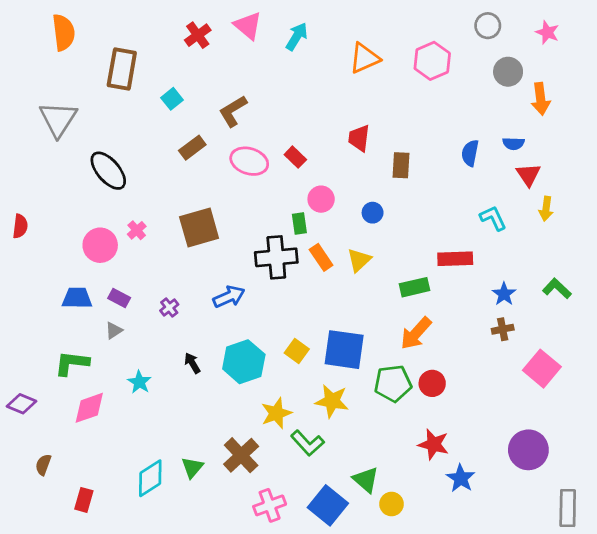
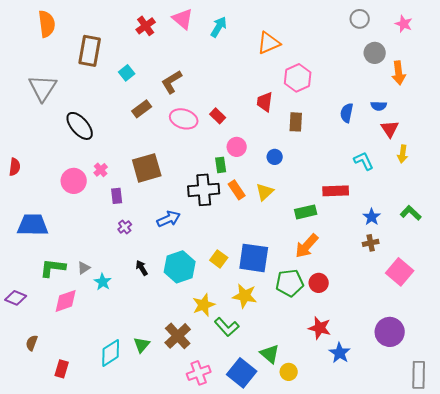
pink hexagon: (432, 61) -> (298, 78), moved
blue trapezoid: (77, 298) -> (33, 225), moved, size x1.4
purple rectangle: (119, 298) -> (117, 196), moved, turned 56
gray triangle: (114, 331) -> (84, 268), moved

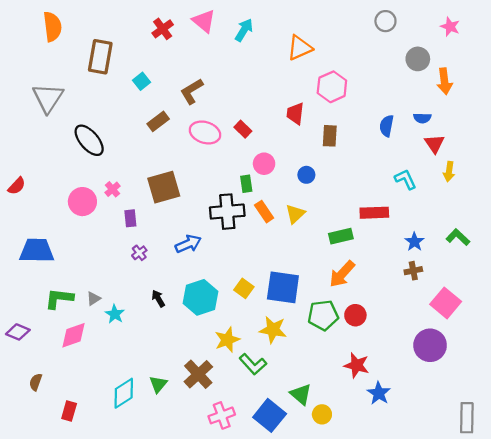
gray circle: (360, 19) -> (385, 21), moved
red semicircle: (15, 167) -> (17, 186), turned 36
purple circle: (390, 332) -> (430, 345), moved

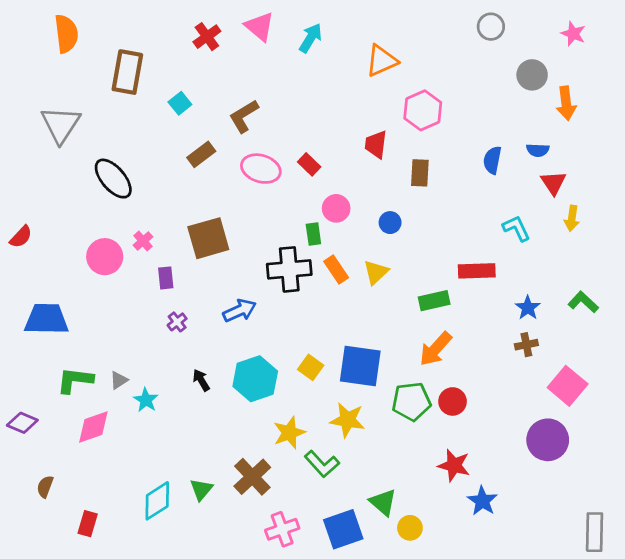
blue square: (270, 415) -> (343, 529), turned 32

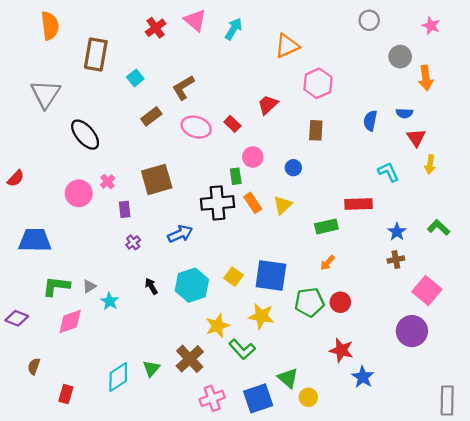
red trapezoid: (376, 144) -> (268, 105), moved, turned 40
orange arrow: (436, 349) -> (328, 263), size x0.6

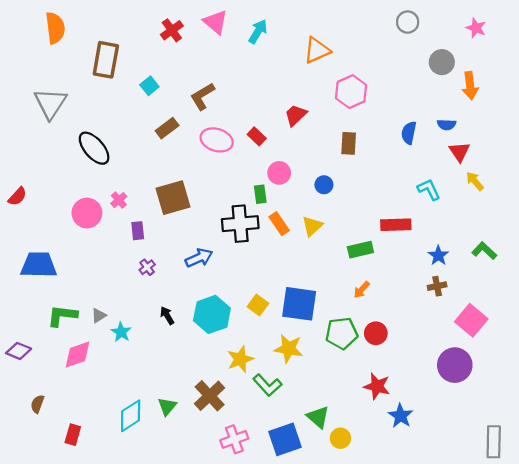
yellow arrow: (430, 164) -> (475, 181), turned 132

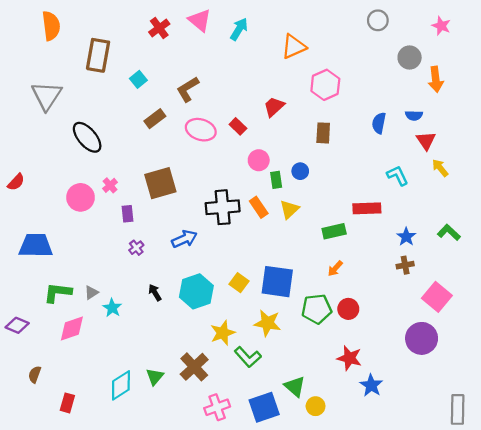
green rectangle: (260, 194) -> (276, 180), moved

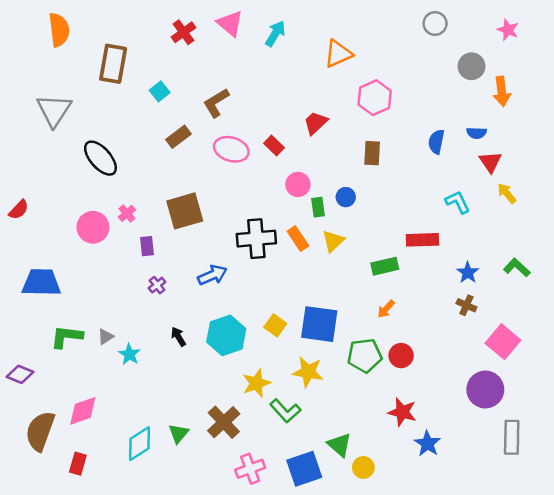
brown cross: (405, 265) -> (466, 305), turned 35
pink diamond: (72, 329) -> (83, 411), moved
brown semicircle: (35, 374) -> (40, 431), size x2.0
gray rectangle: (458, 409) -> (512, 437), moved

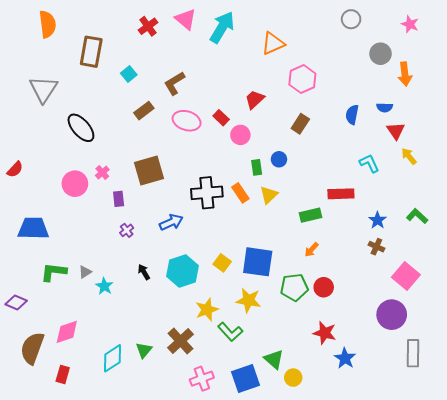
cyan arrow: (275, 34) -> (222, 27), size x1.5
brown rectangle: (372, 153) -> (300, 124), turned 30
pink circle: (298, 184) -> (240, 135), moved

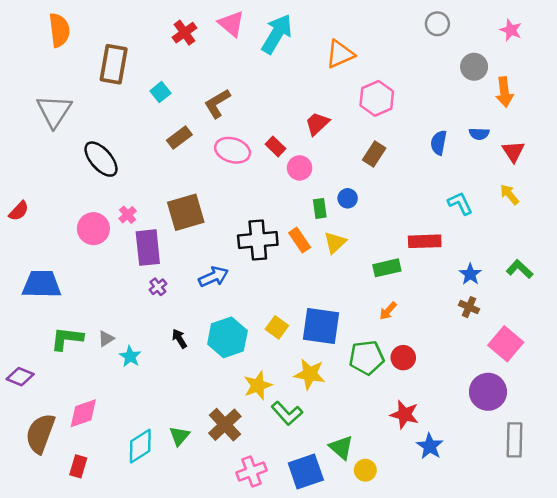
red triangle: (396, 131) -> (513, 151), moved
purple rectangle: (119, 199) -> (148, 248), size x1.8

